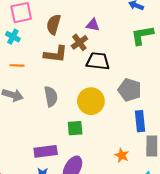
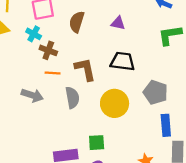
brown cross: (79, 42) -> (48, 50), moved, turned -35
brown L-shape: (56, 54) -> (85, 69), moved, turned -110
orange line: (17, 65) -> (53, 73), moved
green square: (75, 128) -> (97, 143), moved

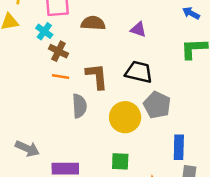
brown semicircle: (77, 22) -> (93, 23), turned 70
gray pentagon: (155, 92) -> (157, 105), moved
gray arrow: (32, 95) -> (27, 149), moved
green square: (97, 143) -> (120, 161), moved

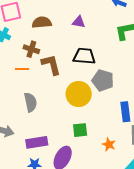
brown cross: (58, 51) -> (31, 49), moved
gray semicircle: (79, 106) -> (30, 102), moved

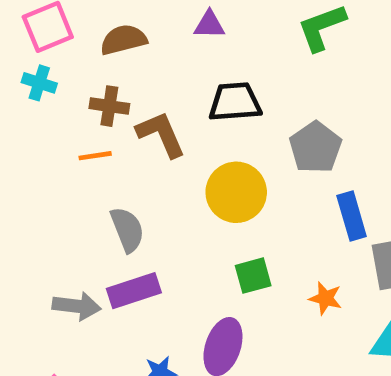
gray pentagon: (103, 80) -> (315, 147), moved, turned 30
purple rectangle: (37, 142) -> (134, 291), moved

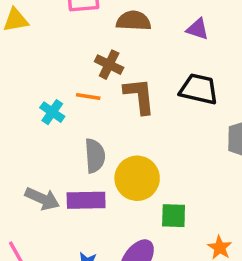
cyan cross: (39, 83) -> (52, 112), moved
yellow circle: (236, 192) -> (137, 178), moved

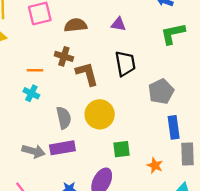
black trapezoid: (199, 89) -> (125, 64), turned 76
orange line: (88, 97) -> (35, 70), moved
yellow circle: (137, 178) -> (100, 114), moved

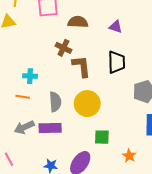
orange line: (35, 70) -> (23, 97), moved
cyan cross: (31, 93) -> (30, 76), turned -32
gray arrow: (33, 151) -> (24, 127), turned 132

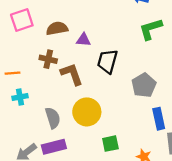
purple triangle: (116, 27) -> (84, 40), moved
black trapezoid: (116, 62) -> (107, 61), turned -150
orange line: (23, 97) -> (13, 73), moved

